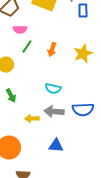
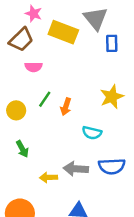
green line: (27, 47) -> (45, 99), moved
orange arrow: (52, 50) -> (66, 107), moved
cyan semicircle: (53, 89) -> (92, 133), moved

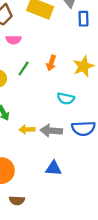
orange arrow: (66, 107) -> (51, 63), moved
yellow arrow: (48, 177) -> (27, 130), moved

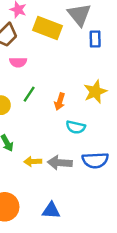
orange arrow: (51, 63) -> (60, 101), moved
blue triangle: (53, 168) -> (51, 210), moved

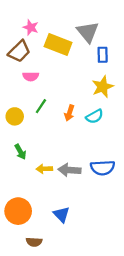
yellow star: (95, 92) -> (103, 87), moved
cyan semicircle: (76, 127) -> (95, 116), moved, turned -42
blue triangle: (51, 210) -> (61, 215), turned 42

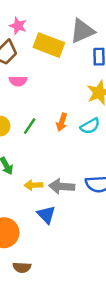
gray triangle: (88, 32) -> (82, 31), turned 45
green line: (41, 106) -> (30, 126), moved
blue triangle: (61, 215) -> (46, 215), moved

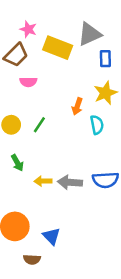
orange arrow: (62, 122) -> (77, 106), moved
cyan semicircle: (90, 126) -> (97, 125), turned -72
blue triangle: (46, 215) -> (52, 236), moved

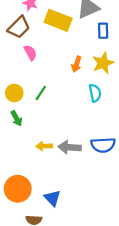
pink semicircle: (28, 82) -> (30, 53), turned -119
orange arrow: (77, 106) -> (77, 64), moved
green arrow: (17, 163) -> (17, 118), moved

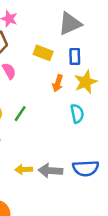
yellow rectangle: (58, 20) -> (43, 53), moved, size x0.7
blue rectangle: (103, 31) -> (75, 56), moved

